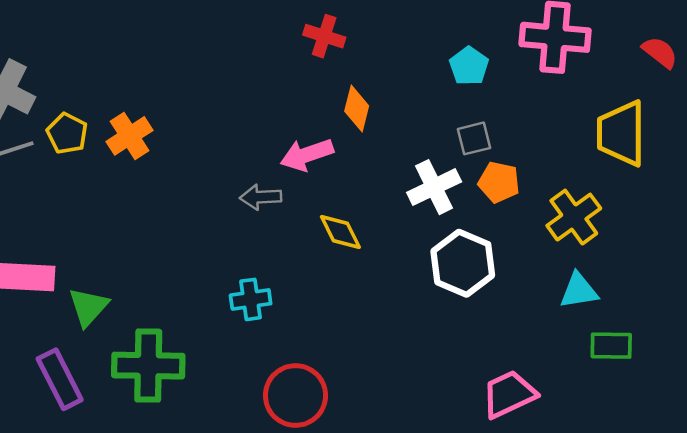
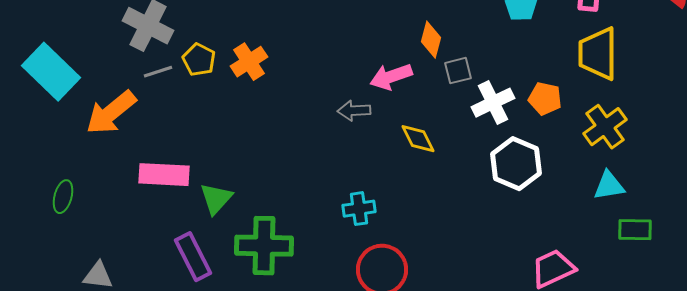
yellow trapezoid: (621, 133) -> (598, 54), moved
gray square: (474, 138) -> (458, 71), moved
cyan cross: (251, 299) -> (359, 209), moved

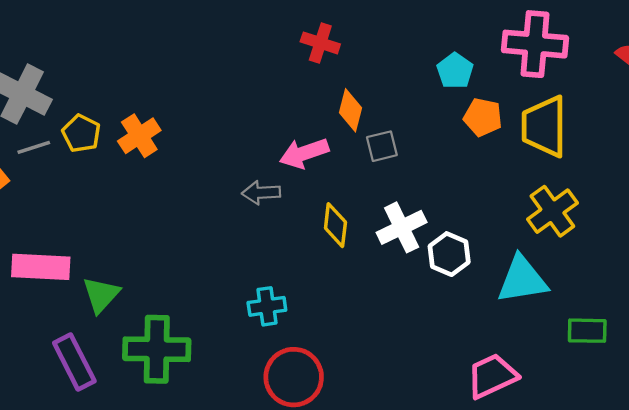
orange pentagon: (545, 99) -> (483, 117), moved
white cross: (493, 103) -> (402, 227), moved
yellow diamond: (418, 139) -> (335, 225), turned 33
white hexagon: (516, 164) -> (449, 254), size x0.7
cyan triangle: (609, 186) -> (522, 280), moved, size x1.4

